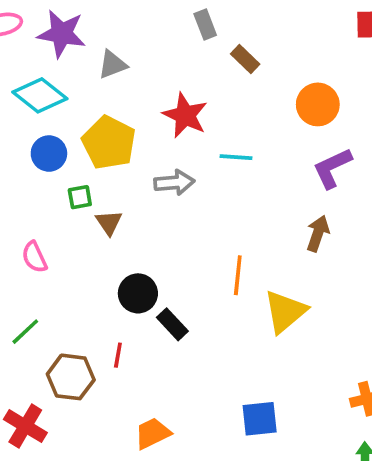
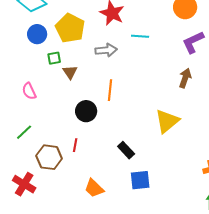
orange line: (238, 275) -> (110, 90), moved
black rectangle: (172, 324) -> (126, 150), moved
blue square: (260, 419) -> (140, 180), moved
orange trapezoid: (152, 433) -> (94, 188), turned -110

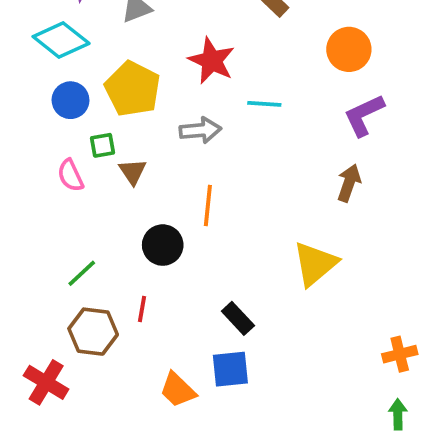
pink semicircle: (29, 91) -> (71, 175), moved
green line: (24, 132) -> (82, 273), moved
blue square: (140, 180) -> (230, 369), moved

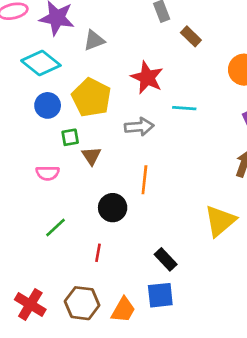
pink semicircle: (71, 175) -> (48, 173), moved, turned -65
brown hexagon: (93, 332) -> (82, 303), moved
orange trapezoid: (178, 390) -> (123, 310), turned -104

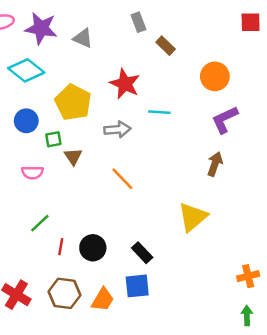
gray triangle: (94, 40) -> (83, 38), moved, turned 45
blue circle: (48, 105) -> (26, 121), moved
orange line: (144, 180) -> (122, 179), turned -50
black circle: (113, 208) -> (93, 248), moved
red line: (98, 253) -> (61, 247), moved

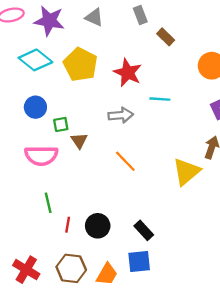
gray triangle: (83, 38) -> (94, 17), moved
yellow pentagon: (73, 102) -> (80, 65), moved
pink semicircle: (32, 173) -> (41, 156), size x1.6
yellow triangle: (193, 217) -> (186, 172), moved
green line: (40, 223) -> (48, 203), turned -60

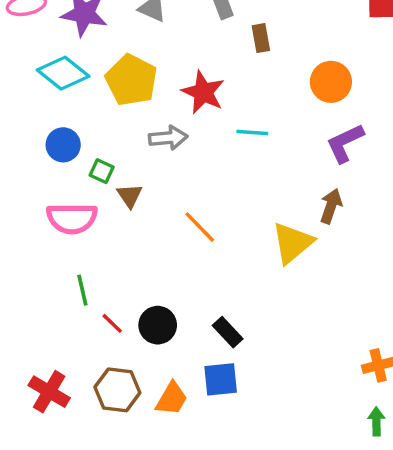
brown rectangle: (166, 37) -> (261, 38), turned 36
gray arrow: (121, 115) -> (168, 138), moved
green square: (61, 124) -> (102, 171), turned 35
red line: (68, 225) -> (112, 323), turned -56

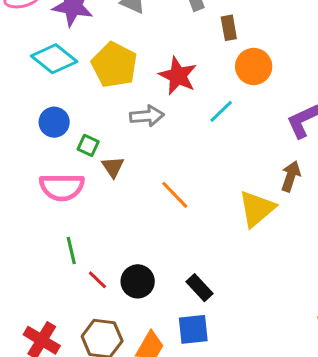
orange circle: (331, 82) -> (254, 66), moved
cyan line: (252, 133) -> (221, 111), turned -48

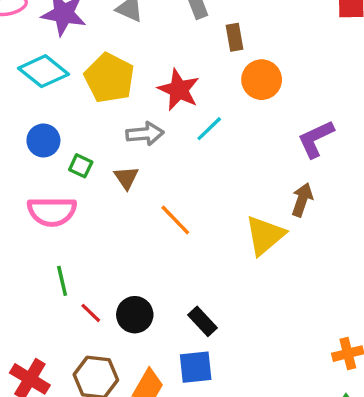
cyan line: (221, 111) -> (209, 129), moved
brown triangle: (113, 167) -> (126, 178), moved

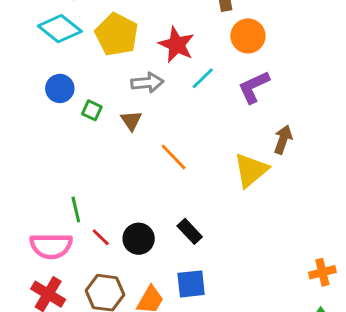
purple L-shape: (316, 139) -> (254, 87), moved
pink semicircle: (52, 212) -> (51, 246), moved
black rectangle: (202, 321) -> (190, 231), moved

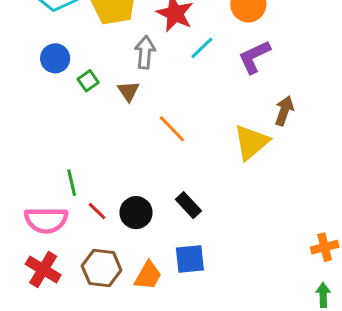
gray arrow: (147, 83) -> (145, 52), turned -80
green square: (92, 110) -> (88, 81), turned 30

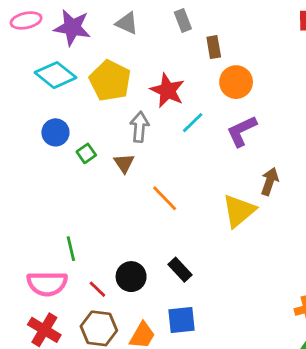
red line: (97, 211) -> (97, 289), moved

